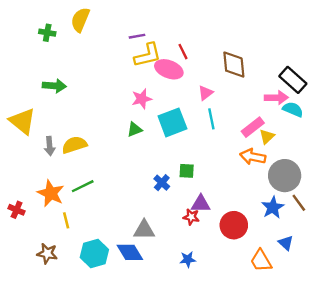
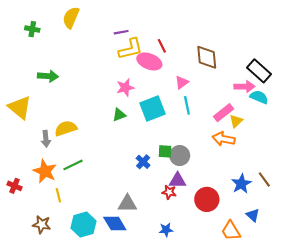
green cross: (47, 33) -> (32, 29), moved
gray arrow: (50, 146) -> (46, 139), moved
gray circle: (285, 176) -> (180, 156), moved, size x0.7

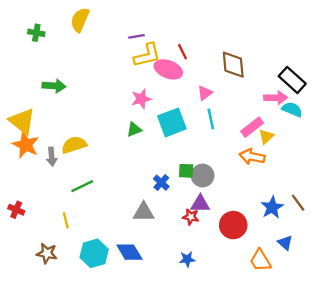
orange star: (45, 171) -> (26, 145), moved
gray triangle: (127, 204) -> (144, 212), moved

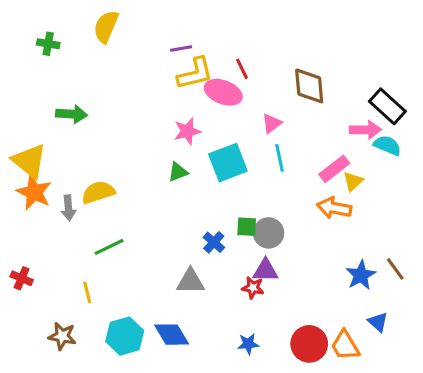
red circle: (233, 225) -> (309, 344), moved

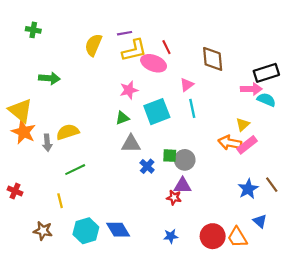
yellow semicircle: (106, 27) -> (93, 45), moved
black rectangle: (387, 106) -> (266, 73), turned -60
pink rectangle: (334, 169) -> (247, 145), moved
gray triangle: (190, 281) -> (131, 144), moved

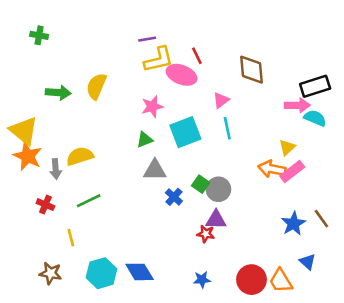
yellow semicircle: (93, 45) -> (96, 86), moved
green square: (170, 156) -> (201, 184), turned 32
red cross: (15, 191) -> (45, 205), moved

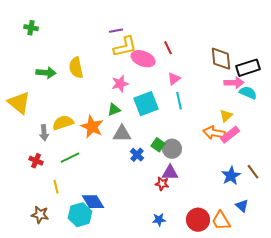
red line: (197, 56) -> (168, 48), moved
brown diamond: (252, 70) -> (221, 59), moved
yellow semicircle: (96, 86) -> (76, 68), turned -35
orange star: (28, 156) -> (92, 127), moved
blue diamond: (140, 272) -> (93, 202), moved

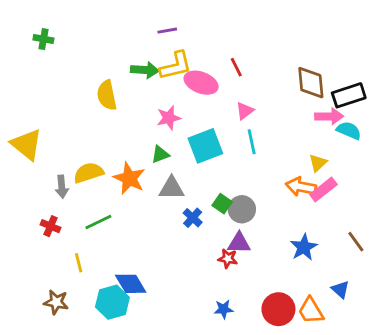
purple line: (116, 31) -> (167, 31), moved
green arrow: (46, 73) -> (145, 70), moved
blue star: (231, 176) -> (304, 247), moved

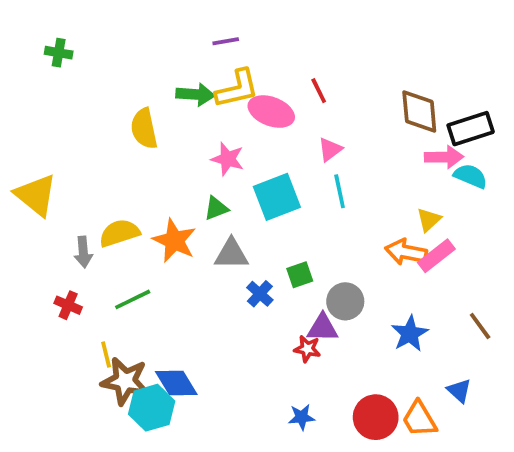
pink star: (169, 118) -> (228, 159), turned 30
green square: (222, 204) -> (300, 275), turned 36
gray circle: (242, 209) -> (345, 301), moved
brown star: (56, 302) -> (125, 381), moved, size x1.4

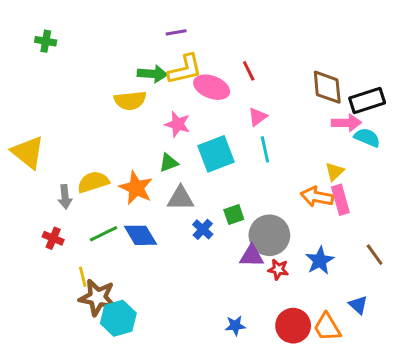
yellow semicircle: (144, 129) -> (130, 100), moved, turned -84
pink rectangle: (436, 256) -> (340, 200), turned -68
gray circle: (345, 301) -> (269, 235), size x1.4
red star: (307, 349) -> (278, 269), moved
blue diamond: (176, 383) -> (141, 235), moved

